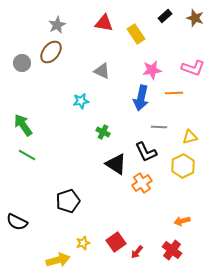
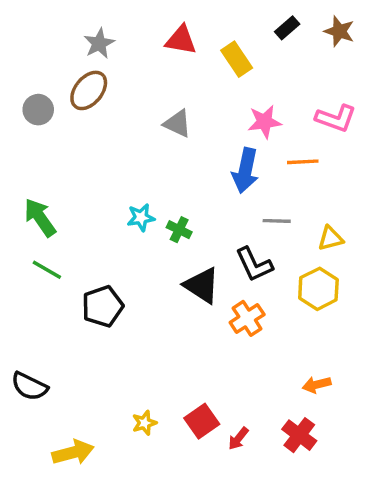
cyan star: (81, 101) -> (141, 218), moved
black pentagon: (68, 201) -> (103, 306), moved
yellow arrow: (58, 260) -> (73, 452), moved

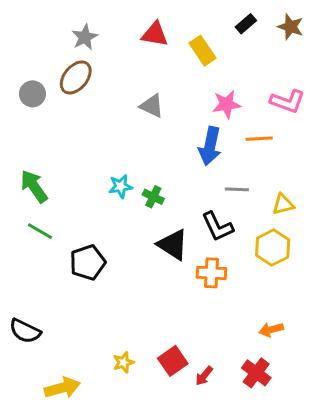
orange cross: (247, 318) -> (211, 273), turned 36

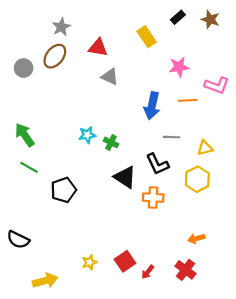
red triangle: (155, 34) -> (98, 47), moved
pink L-shape: (288, 101) -> (217, 85), moved
pink star: (226, 104) -> (179, 67), moved

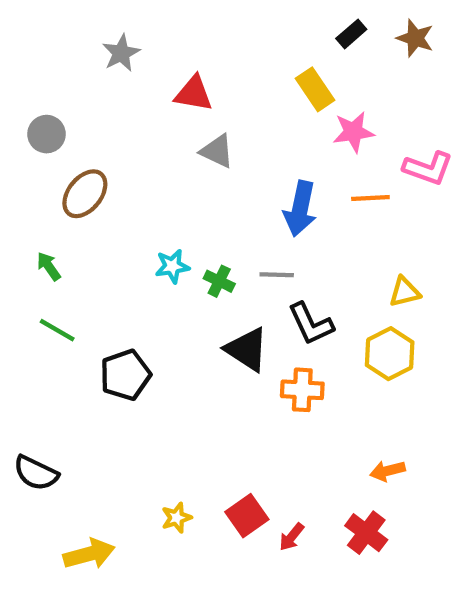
yellow rectangle: (147, 37) -> (315, 89), moved
brown ellipse: (55, 56) -> (85, 194), moved
green arrow: (25, 135) -> (49, 266), size x0.6
gray line: (171, 137) -> (277, 275), moved

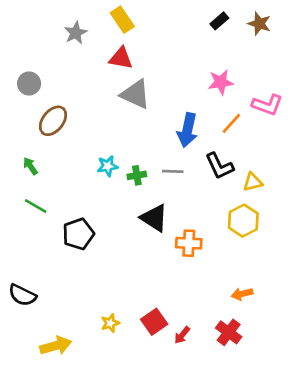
yellow rectangle: (315, 89) -> (122, 20), moved
gray triangle: (217, 151) -> (136, 94), size x1.4
orange line: (370, 198) -> (231, 123), turned -45
green cross: (219, 281) -> (137, 175), turned -36
black L-shape: (311, 324) -> (219, 166), moved

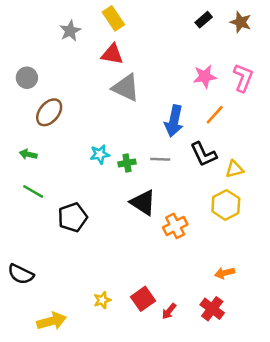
pink L-shape: (267, 105) -> (243, 78), moved, turned -88
green arrow: (30, 166) -> (28, 154), turned -42
orange cross: (189, 243) -> (175, 226), turned -30

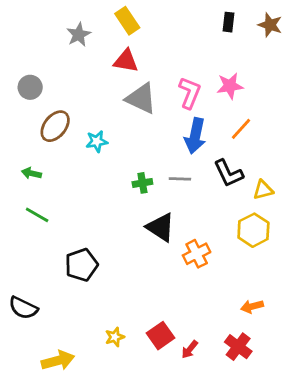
black rectangle: (204, 20) -> (228, 22), turned -42
pink L-shape: (243, 78) -> (190, 93), moved
cyan star: (100, 154) -> (97, 141), moved
black pentagon: (73, 217) -> (81, 265), moved

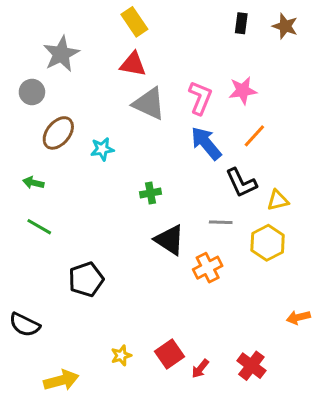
gray star: (79, 35) -> (61, 54), moved, size x1.4
blue arrow: (195, 136) -> (206, 143), turned 128
gray line: (180, 179) -> (221, 222), moved
orange arrow: (252, 306) -> (298, 317), moved

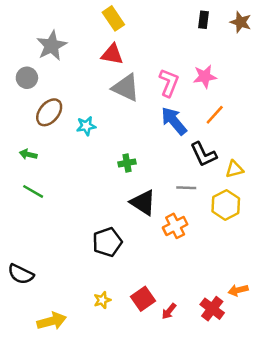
black pentagon: (86, 279) -> (107, 242), moved
orange arrow: (298, 317) -> (238, 290), moved

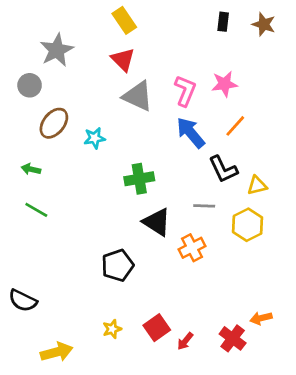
red triangle: (112, 54) -> (123, 60), turned 35
green cross: (127, 163) -> (139, 179), size x1.5

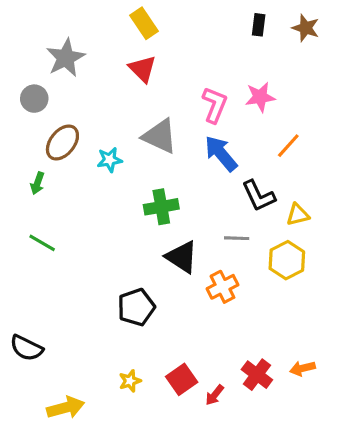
gray triangle: (138, 96) -> (160, 136), moved
orange line: (235, 126) -> (288, 146), moved
green arrow: (31, 169) -> (37, 183), moved, turned -84
red cross: (233, 338) -> (257, 375), moved

